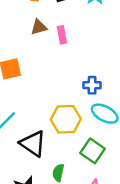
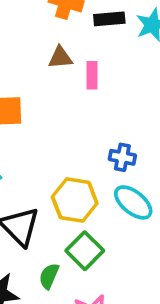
green square: (93, 151) -> (85, 251), moved

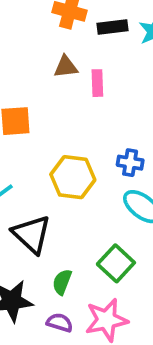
yellow hexagon: (75, 200) -> (73, 177), moved
green square: (85, 251) -> (116, 263), moved

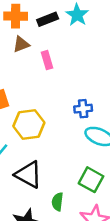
brown triangle: (66, 67) -> (21, 44), moved
yellow hexagon: (73, 177) -> (29, 124), moved

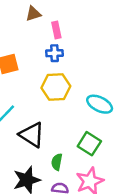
blue cross: (83, 109) -> (54, 53), moved
yellow hexagon: (29, 124) -> (56, 87), moved

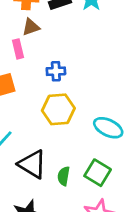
pink rectangle: (56, 30) -> (18, 49), moved
green semicircle: (57, 162) -> (64, 176), moved

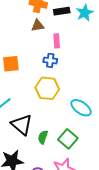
pink rectangle: (18, 49) -> (57, 41), moved

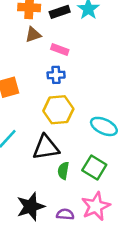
pink rectangle: (57, 41) -> (60, 49), turned -56
black triangle: (22, 125) -> (46, 147), moved, turned -40

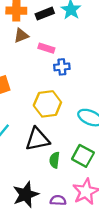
blue cross: (56, 75) -> (62, 67), moved

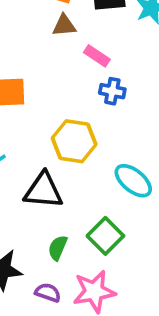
green semicircle: (54, 160) -> (58, 248), moved

